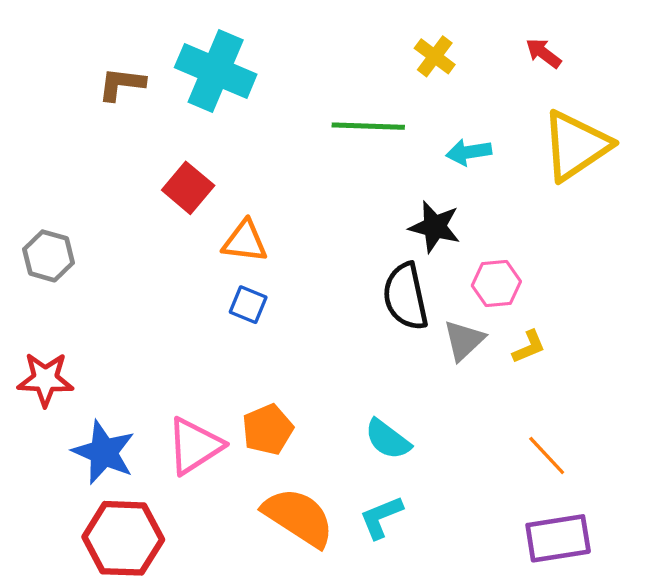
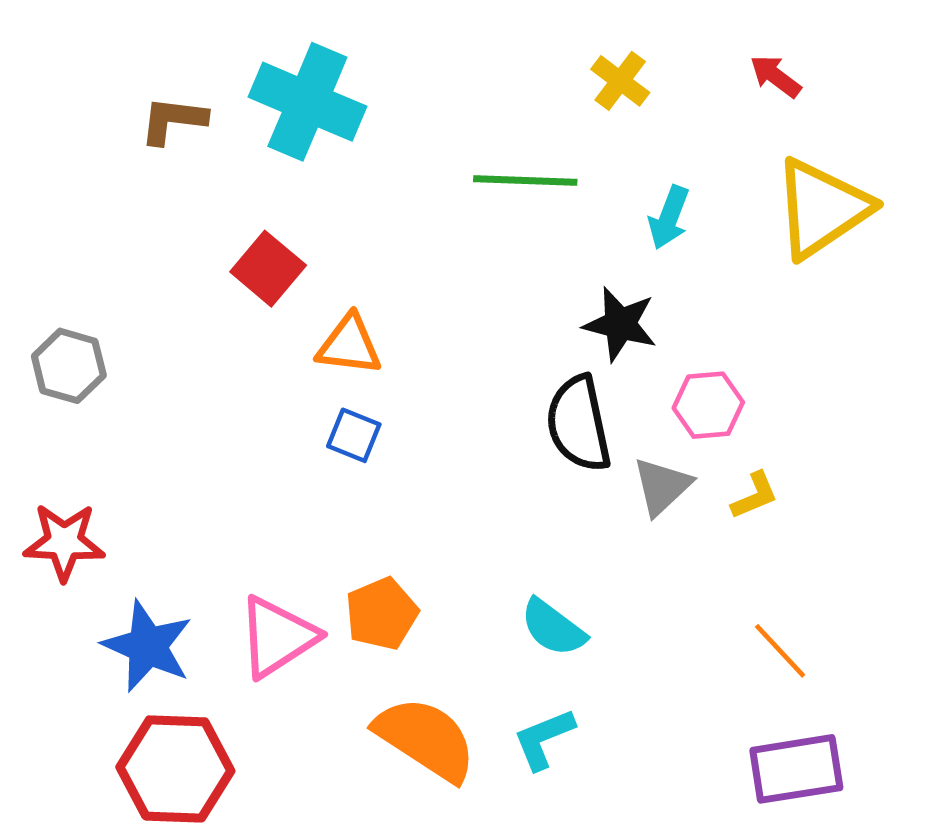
cyan arrow: (469, 152) -> (669, 218), turned -60

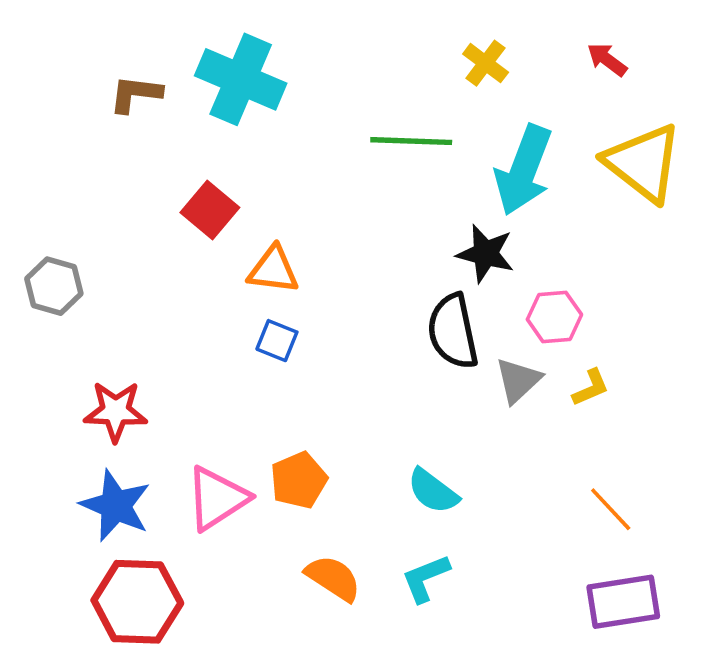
yellow triangle: (822, 208) -> (643, 163), turned -48
cyan arrow: (669, 218) -> (524, 170), size x1.8
red star: (64, 542) -> (116, 411), moved
orange semicircle: (426, 739) -> (333, 578), size x0.7

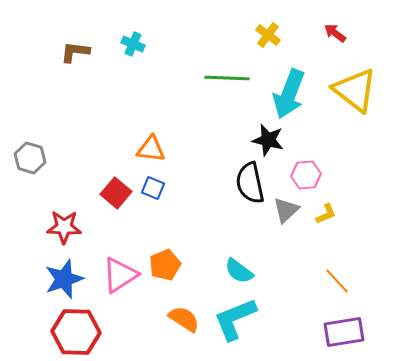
cyan cross: (241, 79) -> (133, 44), size x0.5
red square: (210, 210) -> (116, 193), moved
blue star: (116, 506) -> (64, 279), turned 30
cyan L-shape: (426, 578) -> (235, 319), size x1.6

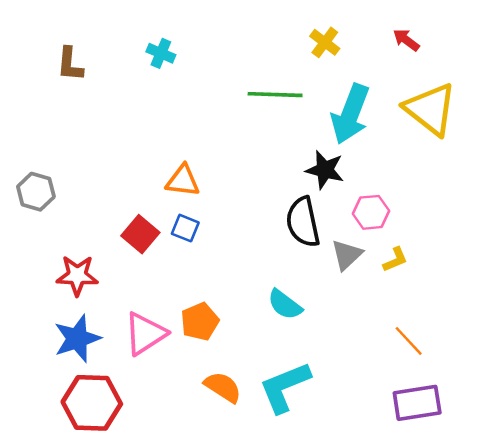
brown L-shape: (75, 52) -> (70, 64), moved, turned -92
cyan semicircle: (239, 271) -> (285, 305), moved

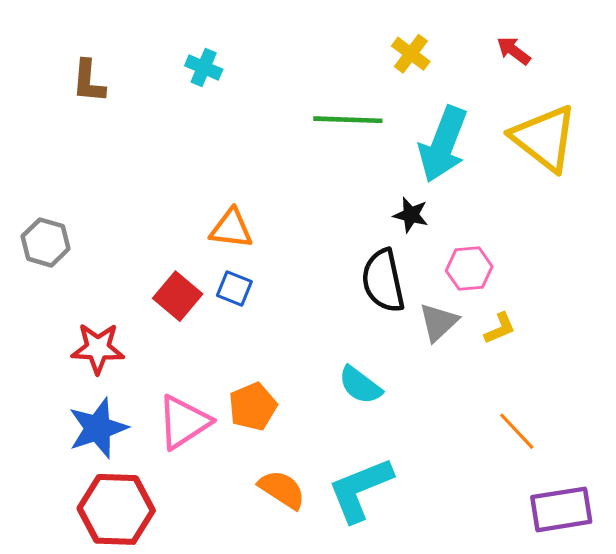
black star: (325, 170) -> (411, 215), size x0.7
purple rectangle: (417, 403) -> (561, 509), moved

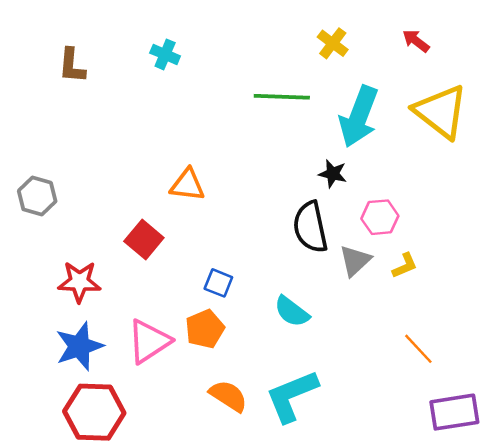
blue square: (234, 288) -> (218, 283), moved

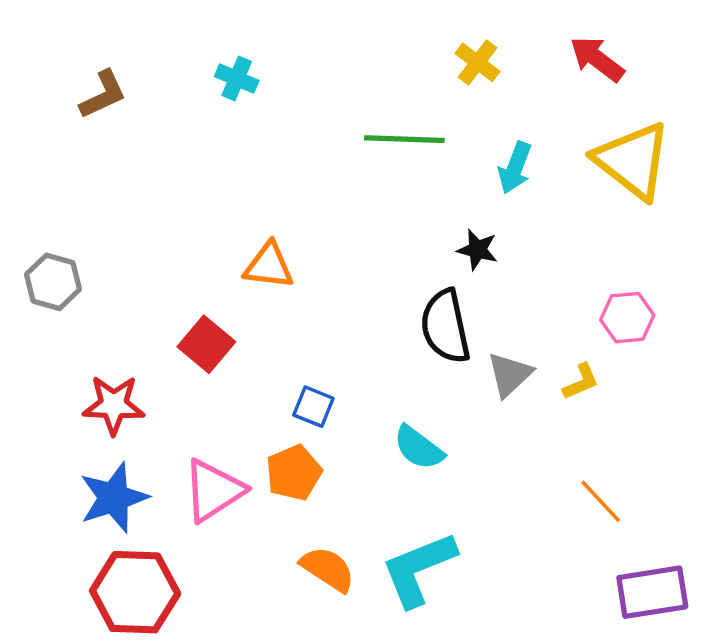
red arrow: (416, 41) -> (597, 59), size x1.4
brown L-shape: (72, 66) -> (103, 95), turned -120
cyan arrow: (359, 117) -> (515, 168), size x0.6
pink hexagon: (380, 217) -> (627, 318), moved

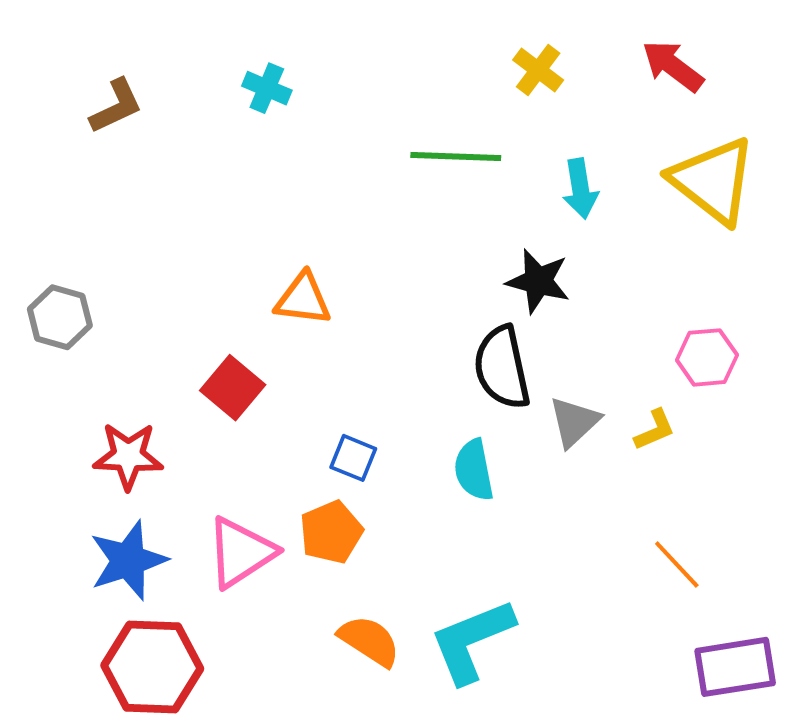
cyan arrow: (515, 168) -> (580, 189), turned -30
black star: (478, 250) -> (538, 281), size x1.4
cyan semicircle: (419, 448) -> (474, 470), moved, turned 42

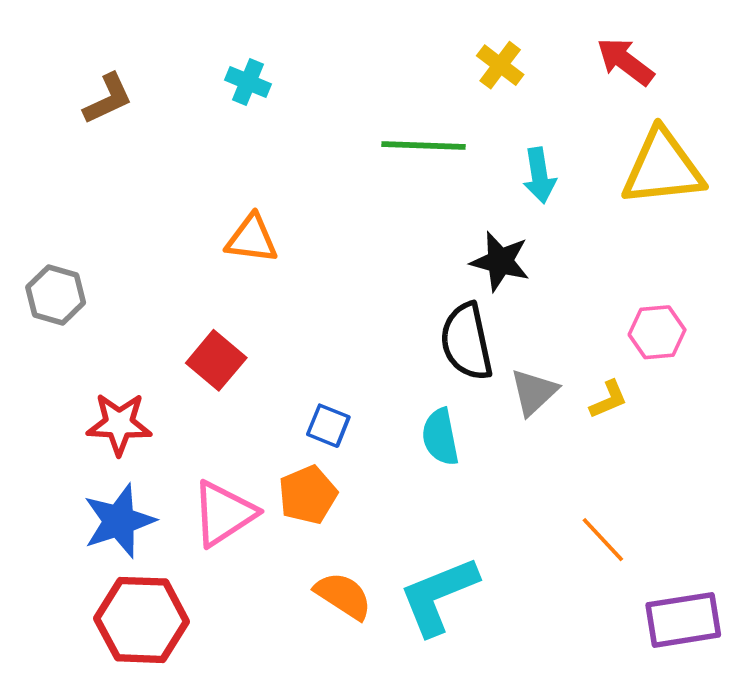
yellow triangle: (713, 181) -> (663, 168), turned -44
orange triangle: (303, 299) -> (252, 239), moved
orange line: (677, 564) -> (603, 540), moved

